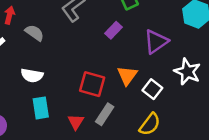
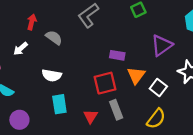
purple rectangle: (113, 30) -> (117, 55), moved, turned 56
red square: (92, 84) -> (105, 83), turned -30
gray rectangle: (105, 114) -> (116, 110), turned -54

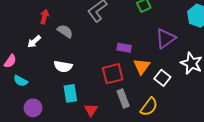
red triangle: (91, 116) -> (91, 110), moved
yellow semicircle: (156, 119) -> (149, 107), moved

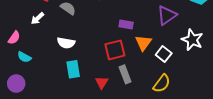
yellow semicircle: (149, 107) -> (162, 84), moved
purple circle: (33, 108) -> (16, 84), moved
red triangle: (91, 110) -> (102, 82), moved

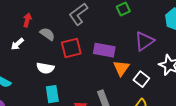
purple rectangle: (126, 24) -> (104, 50), size x1.5
red square: (115, 50) -> (71, 48), moved

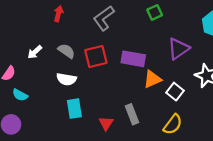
red arrow: (27, 20) -> (59, 14), moved
gray semicircle: (47, 34) -> (66, 51), moved
orange triangle: (121, 68) -> (152, 79), turned 30

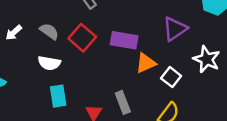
red square: (96, 57) -> (82, 38), turned -35

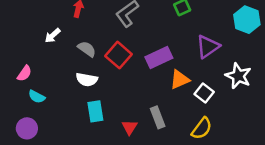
white arrow: (14, 33) -> (53, 36), moved
purple rectangle: (124, 40) -> (159, 58), turned -35

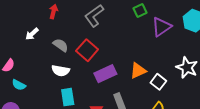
purple triangle: (208, 47) -> (161, 27), moved
purple rectangle: (159, 58) -> (105, 74), moved

